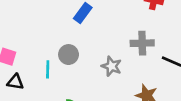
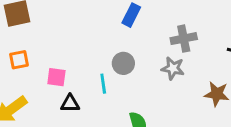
gray cross: (142, 43) -> (184, 39), moved

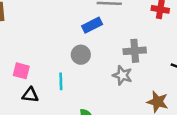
blue rectangle: (131, 15) -> (92, 25), turned 30
gray circle: (123, 63) -> (81, 55), moved

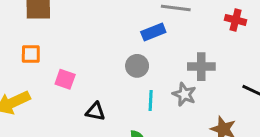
cyan line: (61, 81) -> (151, 100), moved
black triangle: (30, 95) -> (95, 111), moved

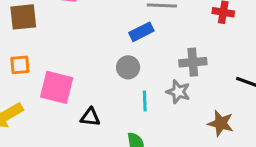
pink square: (65, 79) -> (57, 87), size x1.6

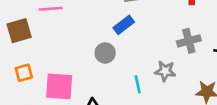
gray cross: (193, 62) -> (189, 41), moved
gray circle: (128, 67) -> (105, 53), moved

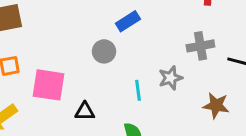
gray star: (165, 71) -> (171, 78), turned -30

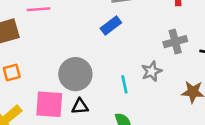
gray circle: (104, 51) -> (75, 74), moved, size x1.6
pink square: (48, 85) -> (49, 104), moved

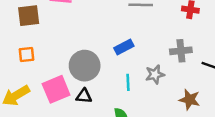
blue rectangle: (111, 26) -> (124, 47), moved
pink square: (49, 104) -> (56, 89), turned -36

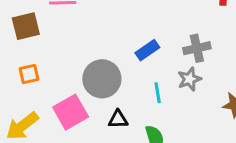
gray cross: (181, 51) -> (197, 48), moved
black triangle: (84, 96) -> (118, 119), moved

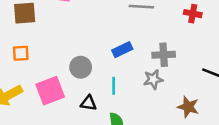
gray circle: (102, 79) -> (81, 67), size x0.7
cyan line: (158, 93) -> (114, 86), moved

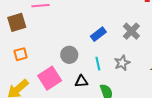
gray cross: (164, 55) -> (131, 31), turned -30
gray star: (153, 79) -> (122, 63), moved

